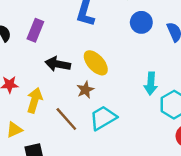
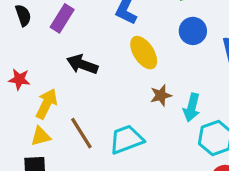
yellow ellipse: (96, 63) -> (144, 53), moved
brown star: (85, 90) -> (161, 95), moved
yellow triangle: (14, 130) -> (41, 136), moved

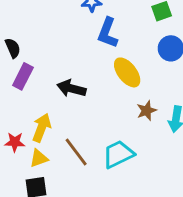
purple rectangle: (62, 18) -> (23, 76), moved
red star: (19, 79) -> (15, 142), moved

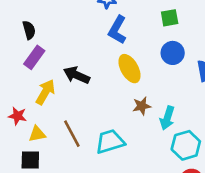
yellow arrow: (42, 128) -> (45, 92), moved

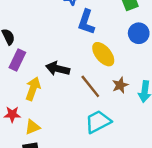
brown line: (72, 134) -> (90, 86), moved

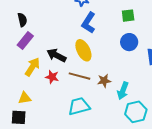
yellow ellipse: (103, 54) -> (83, 50), moved
brown line: (90, 86) -> (80, 76), turned -50
red star: (12, 114) -> (52, 77), moved

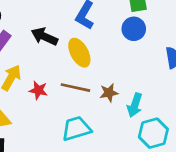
blue circle: (129, 42) -> (134, 29), moved
black arrow: (56, 55) -> (44, 36), moved

